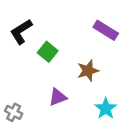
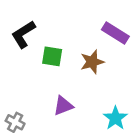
green square: (48, 52) -> (52, 56), turned -30
brown star: (88, 71) -> (92, 62), moved

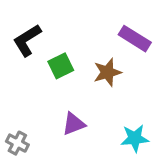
green square: (52, 56) -> (61, 66), turned -35
cyan star: (115, 118) -> (135, 138), turned 30

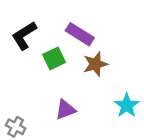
purple rectangle: (135, 39) -> (80, 34), moved
cyan star: (135, 138) -> (127, 105), moved, turned -30

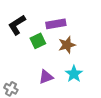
purple rectangle: (80, 34) -> (56, 24), turned -42
cyan star: (127, 105) -> (74, 74), moved

